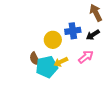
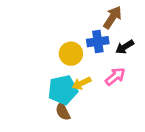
brown arrow: (96, 13) -> (113, 17), moved, turned 60
brown semicircle: (35, 59) -> (63, 111), moved

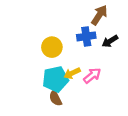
yellow circle: (71, 54) -> (52, 47), moved
pink arrow: (115, 76) -> (92, 76), moved

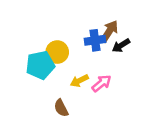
brown arrow: (99, 15) -> (109, 31), moved
cyan pentagon: (55, 79) -> (40, 65), moved

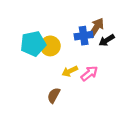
cyan pentagon: (40, 65) -> (33, 44), moved
brown semicircle: (61, 108) -> (54, 95), turned 56

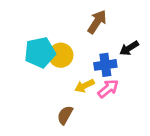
brown arrow: (96, 28) -> (97, 22), moved
blue cross: (84, 36) -> (105, 65), moved

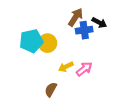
black arrow: (129, 48) -> (99, 23), moved, turned -120
blue cross: (105, 65) -> (84, 30), moved

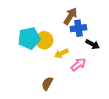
black arrow: (99, 23) -> (93, 44), moved
yellow arrow: (66, 67) -> (61, 53), moved

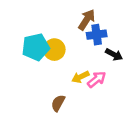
yellow arrow: (61, 53) -> (80, 77), moved

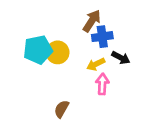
yellow arrow: (80, 77) -> (96, 64), moved
pink arrow: (97, 79) -> (102, 84), turned -48

